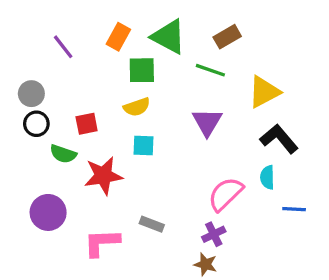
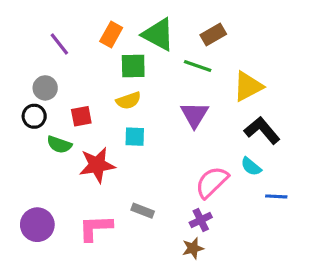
gray circle: (31, 94) -> (45, 88), moved
cyan semicircle: (267, 177) -> (251, 167), turned -50
purple circle: (48, 212) -> (37, 225), moved
brown star: (205, 264) -> (193, 248), turned -30

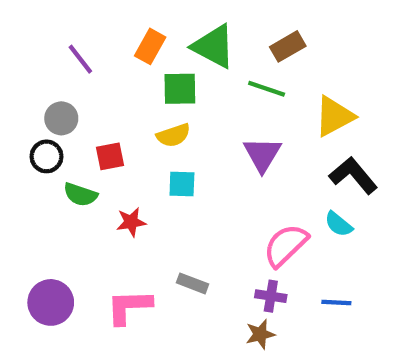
red star: (97, 165) -> (131, 222), size x0.6
blue line: (276, 196) -> (336, 302), moved
purple cross: (201, 220) -> (271, 296), turned 35

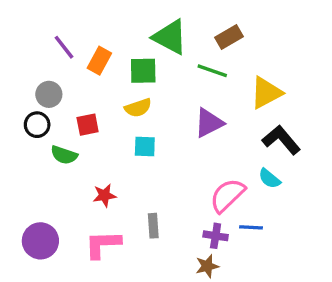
orange rectangle: (150, 46) -> (99, 61), moved
purple triangle: (262, 154) -> (209, 123), turned 32
red star: (131, 222) -> (104, 195), moved
gray rectangle: (193, 283) -> (153, 226), turned 65
blue line: (336, 302) -> (251, 227), moved

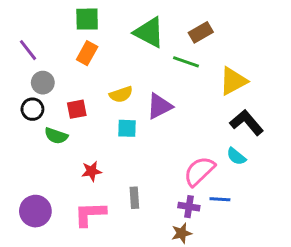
purple line: (64, 47) -> (28, 50), moved
green square: (143, 71) -> (87, 19), moved
purple triangle: (209, 123) -> (159, 106), moved

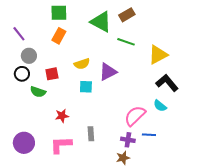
brown rectangle: (201, 32) -> (127, 15), moved

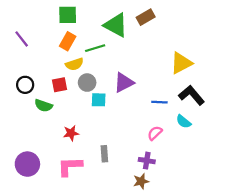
green line: (126, 42) -> (95, 48), moved, turned -36
gray circle: (29, 56) -> (87, 83), moved
yellow semicircle: (82, 64) -> (74, 64), moved
pink semicircle: (135, 116) -> (155, 133), size x0.6
blue line: (149, 135) -> (159, 102), moved

